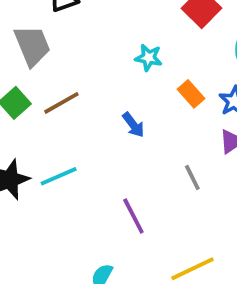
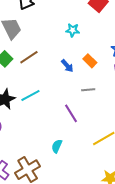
orange rectangle: (191, 94) -> (90, 61), moved
gray line: (192, 177) -> (88, 90), moved, turned -64

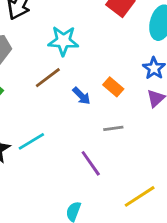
cyan star: (73, 30) -> (63, 41), moved, size x1.5
brown line: (29, 57) -> (48, 78), moved

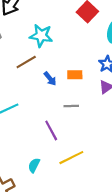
orange rectangle: (113, 87) -> (75, 75), turned -48
yellow line: (140, 196) -> (71, 158), moved

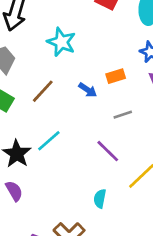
cyan star: (41, 36) -> (61, 42), turned 30
brown line: (26, 62) -> (43, 91), moved

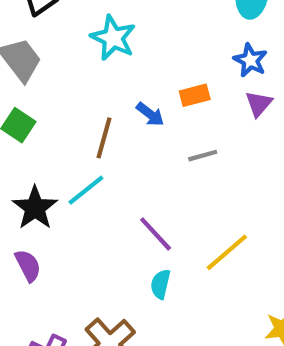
brown line: (43, 91) -> (104, 138), moved, turned -30
purple line: (108, 151) -> (156, 234), moved

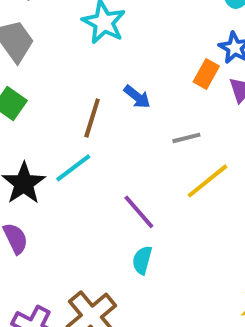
orange rectangle: (195, 95) -> (206, 74), moved, turned -48
yellow line: (227, 252) -> (207, 181), moved

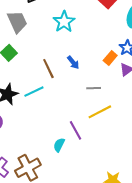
brown line: (92, 118) -> (48, 69), turned -54
purple line: (139, 212) -> (76, 130), moved

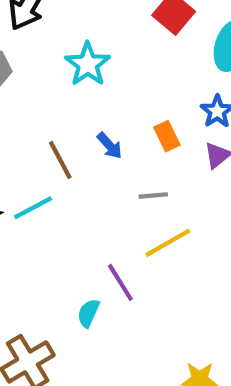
orange rectangle: (110, 58) -> (167, 136), moved, turned -64

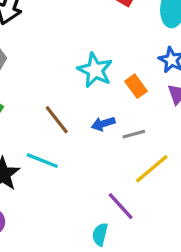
cyan star: (88, 64) -> (95, 70), moved
blue arrow: (110, 146) -> (103, 124), moved, turned 125
cyan line: (33, 208) -> (42, 161), turned 60

